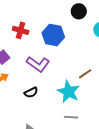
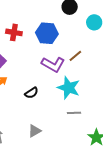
purple L-shape: (38, 64) -> (53, 64), moved
brown line: (85, 74) -> (75, 56), moved

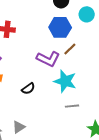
blue hexagon: (47, 33) -> (60, 27), moved
gray triangle: (35, 131) -> (19, 127), moved

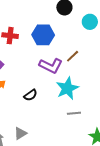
blue hexagon: (60, 27) -> (43, 35), moved
cyan star: (65, 81) -> (67, 88), turned 30

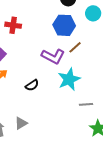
blue hexagon: (43, 35) -> (64, 25), moved
gray line: (74, 113) -> (86, 104), moved

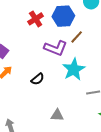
red cross: (13, 25) -> (36, 19), moved, turned -35
gray triangle: (21, 123) -> (57, 115), moved, turned 40

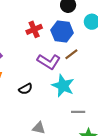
cyan star: (74, 69) -> (63, 86), turned -30

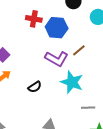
red cross: (34, 29) -> (34, 19), moved, turned 35
blue hexagon: (62, 31) -> (57, 28), moved

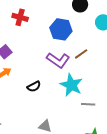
red cross: (34, 19) -> (20, 17), moved
gray line: (88, 108) -> (88, 104), moved

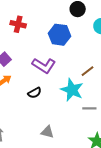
brown line: (81, 54) -> (88, 71), moved
purple L-shape: (58, 60) -> (44, 65), moved

